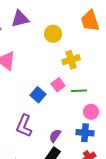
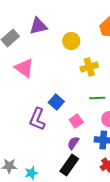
pink square: (58, 85) -> (76, 121), moved
purple L-shape: (24, 126) -> (37, 119), moved

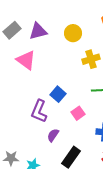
purple triangle: (38, 26) -> (38, 31), moved
purple semicircle: (73, 143) -> (53, 135), moved

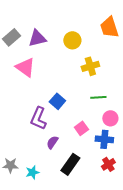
pink square: (78, 113) -> (81, 128), moved

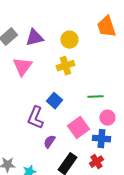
yellow cross: (90, 66) -> (65, 66), moved
pink triangle: (25, 67) -> (22, 67), turned 30
pink square: (81, 128) -> (78, 128), size x1.5
red cross: (108, 164) -> (96, 162), moved

